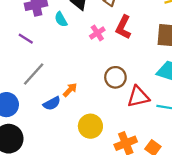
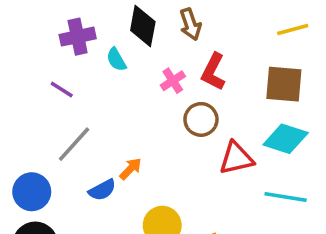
brown circle: (115, 77) -> (201, 119), moved
red triangle: (138, 97) -> (236, 158), moved

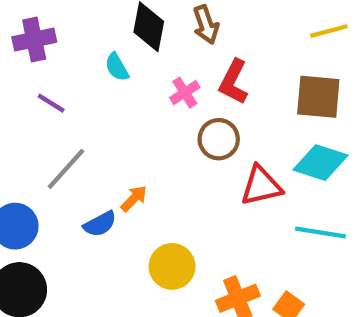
purple cross: (78, 37) -> (34, 40), moved

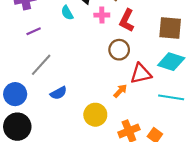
pink cross: (185, 93) -> (102, 15), moved, turned 32
purple line: (51, 103) -> (34, 31), turned -56
orange arrow: (134, 199) -> (120, 91), moved

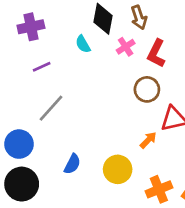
pink cross: (102, 15) -> (126, 47), turned -32
blue semicircle: (58, 93) -> (72, 164), moved, turned -35

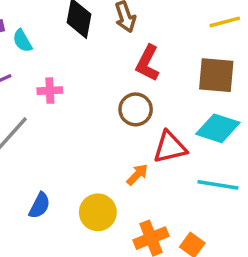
cyan semicircle: (83, 44) -> (22, 41), moved
pink cross: (126, 47) -> (50, 91), moved, turned 30

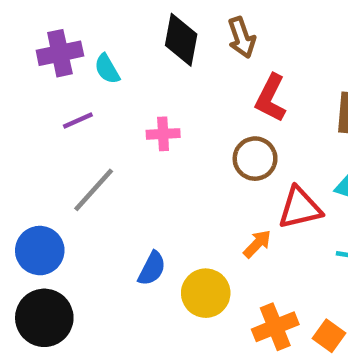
pink cross: (50, 91) -> (163, 134), moved
blue semicircle: (40, 205) -> (152, 268), moved

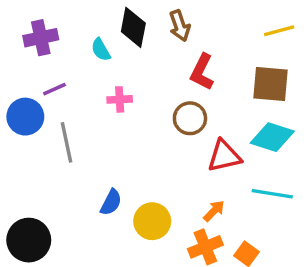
cyan semicircle: (107, 69) -> (101, 50), moved
gray line: (94, 190) -> (66, 142), turned -54
orange arrow: (257, 244) -> (214, 211), moved
blue circle: (40, 251) -> (25, 117), moved

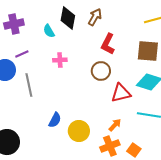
brown arrow: (180, 26) -> (95, 17), turned -132

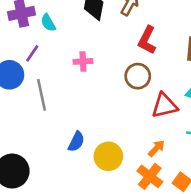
cyan semicircle: (49, 31) -> (48, 23), moved
purple line: (22, 54) -> (32, 53), turned -32
orange cross: (110, 146) -> (150, 176), turned -30

